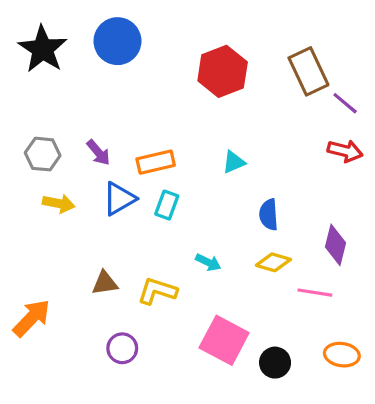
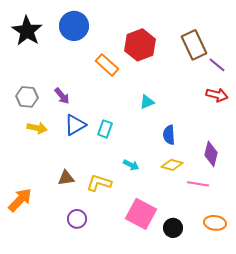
orange rectangle: (156, 162) -> (107, 65), moved, turned 55

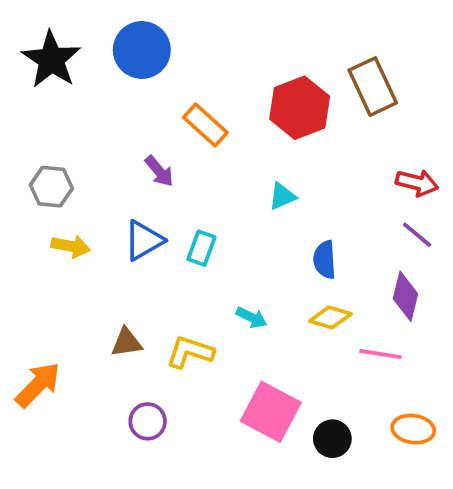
red hexagon: (140, 45) -> (300, 108), moved
purple line: (217, 65) -> (417, 235), moved
purple arrow: (62, 96) -> (159, 171), moved

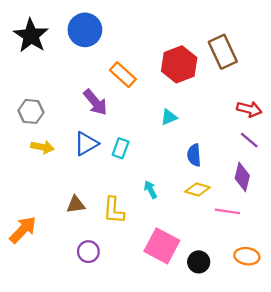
purple arrow: (159, 171) -> (95, 102), size x1.4
cyan arrow: (252, 317) -> (150, 190), turned -144
yellow L-shape: (190, 352) -> (114, 210), turned -104

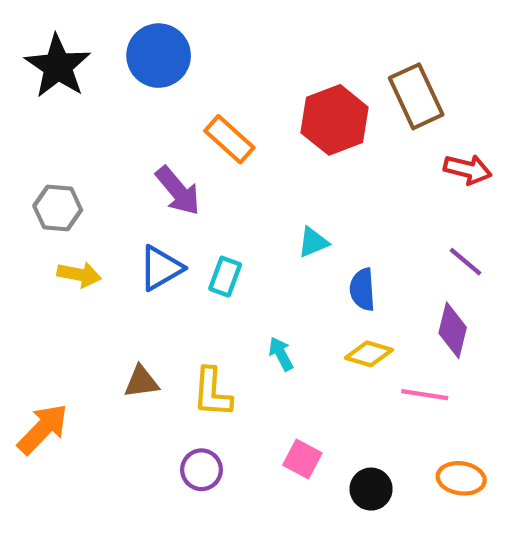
red arrow: (249, 109) -> (468, 169), moved
cyan triangle: (169, 117) -> (313, 242), moved
pink square: (162, 246) -> (302, 459), size x0.6
purple circle: (88, 252) -> (201, 470), moved

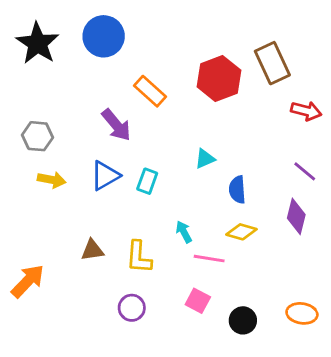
pink line: (425, 395) -> (209, 259), moved

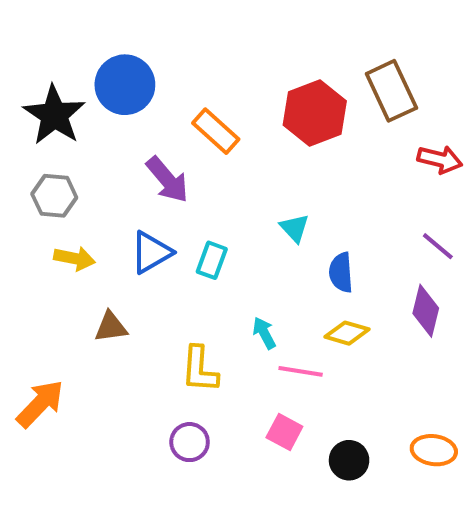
blue circle: (104, 36) -> (125, 85), moved
black star: (38, 43) -> (54, 115), moved
cyan triangle: (205, 159) -> (295, 228), turned -50
brown triangle: (92, 250) -> (111, 327), moved

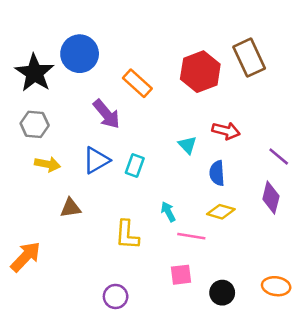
red arrow: (440, 159) -> (226, 131), moved
pink square: (284, 432) -> (181, 275), turned -35
purple circle: (190, 442) -> (116, 296), moved

